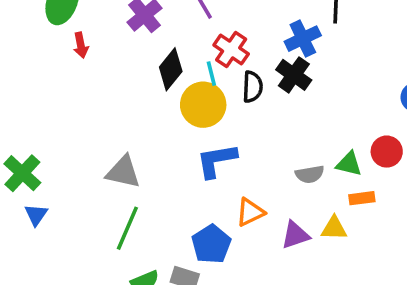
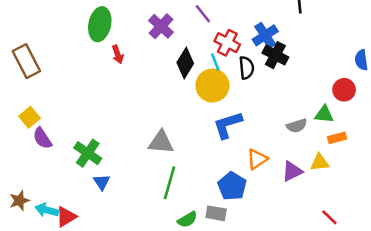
blue cross: (303, 39) -> (265, 35), moved
red circle: (387, 152) -> (344, 90), moved

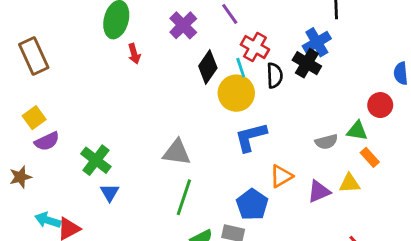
blue cross: (265, 35) -> (317, 42), moved
purple semicircle: (42, 138) -> (47, 141), turned -85
orange rectangle: (337, 138) -> (370, 157), turned 60
brown star: (19, 201) -> (20, 177), moved

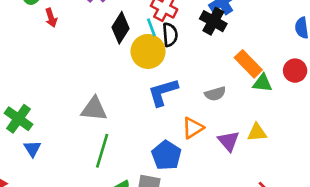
black semicircle: (275, 75) -> (170, 35), moved
red circle: (380, 105) -> (295, 71), moved
gray semicircle: (326, 142) -> (215, 94), moved
orange rectangle: (370, 157) -> (248, 64), moved, size x1.5
purple triangle: (319, 191) -> (229, 141), turned -45

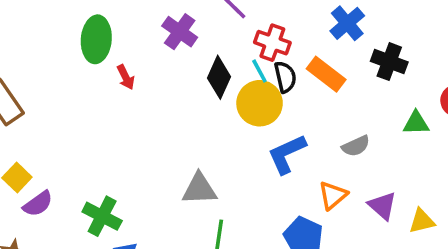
black cross: (213, 21) -> (389, 62), moved
orange rectangle: (248, 64) -> (326, 74), moved
yellow triangle: (257, 133) -> (422, 221), moved

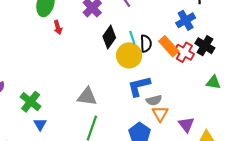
red cross: (272, 43) -> (184, 52), moved
gray semicircle: (356, 146) -> (154, 100), moved
orange triangle: (333, 195) -> (160, 114), turned -30

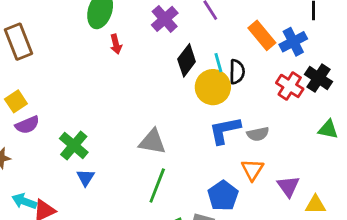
orange rectangle: (169, 46) -> (262, 35), moved
gray semicircle: (154, 100) -> (258, 134), moved

